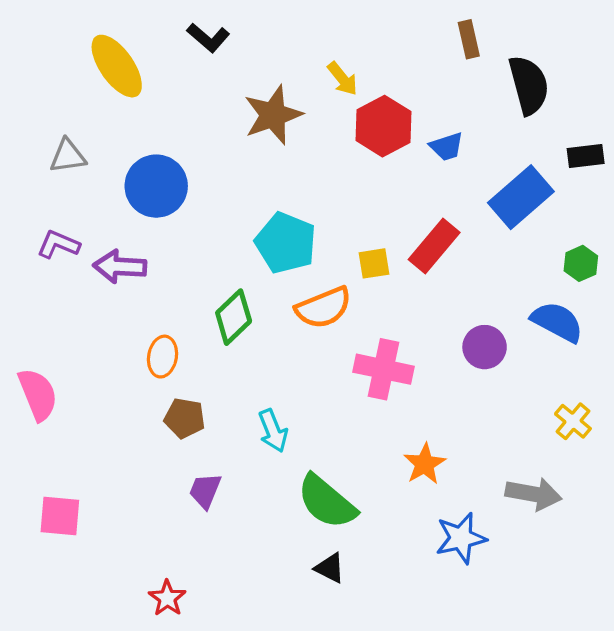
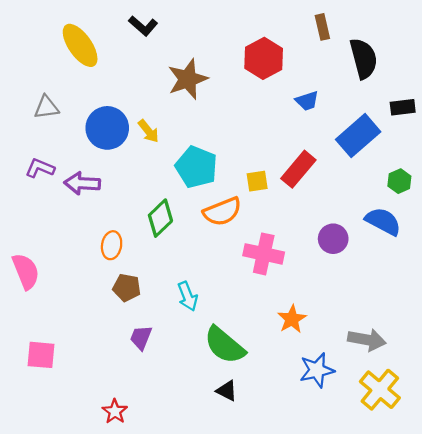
yellow arrow: (342, 79) -> (149, 131), moved
red hexagon: (384, 126) -> (264, 58), moved
yellow cross: (573, 421) -> (380, 390), moved, size x1.6

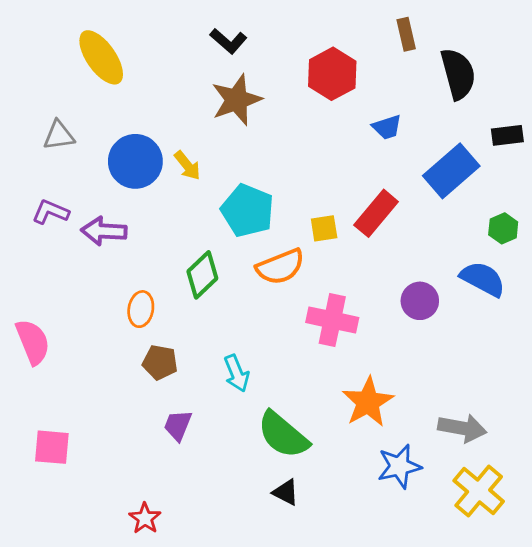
black L-shape: (143, 26) -> (228, 41), moved
orange star: (292, 319) -> (368, 402), size x1.4

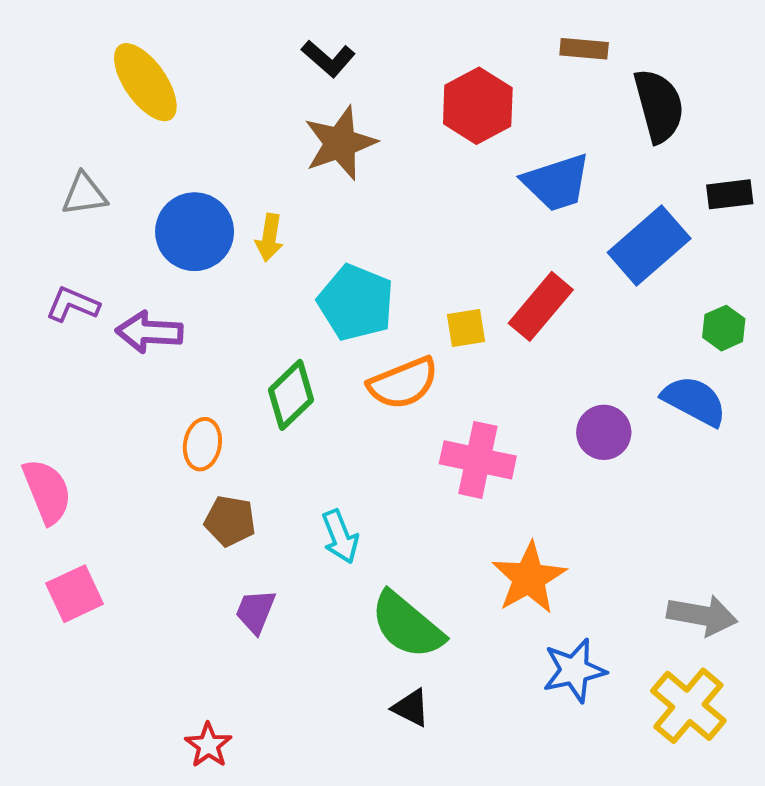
brown rectangle: (406, 34) -> (584, 49), turned -72
blue trapezoid: (387, 127) -> (557, 182), size x1.6
yellow arrow: (187, 165) -> (269, 238), turned 48
gray arrow: (462, 428) -> (702, 615), moved
pink square: (52, 447) -> (75, 594), moved, turned -30

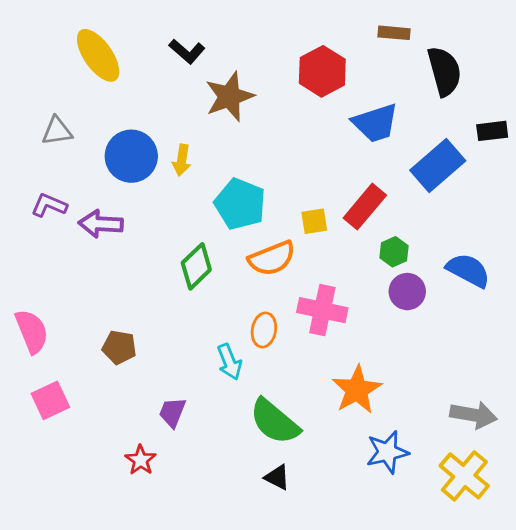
black L-shape: (328, 59) -> (187, 51), moved
green hexagon: (724, 328) -> (394, 252), moved
orange ellipse: (202, 444) -> (264, 330), moved
brown pentagon: (230, 521) -> (119, 347), moved
red star: (208, 745) -> (141, 460), moved

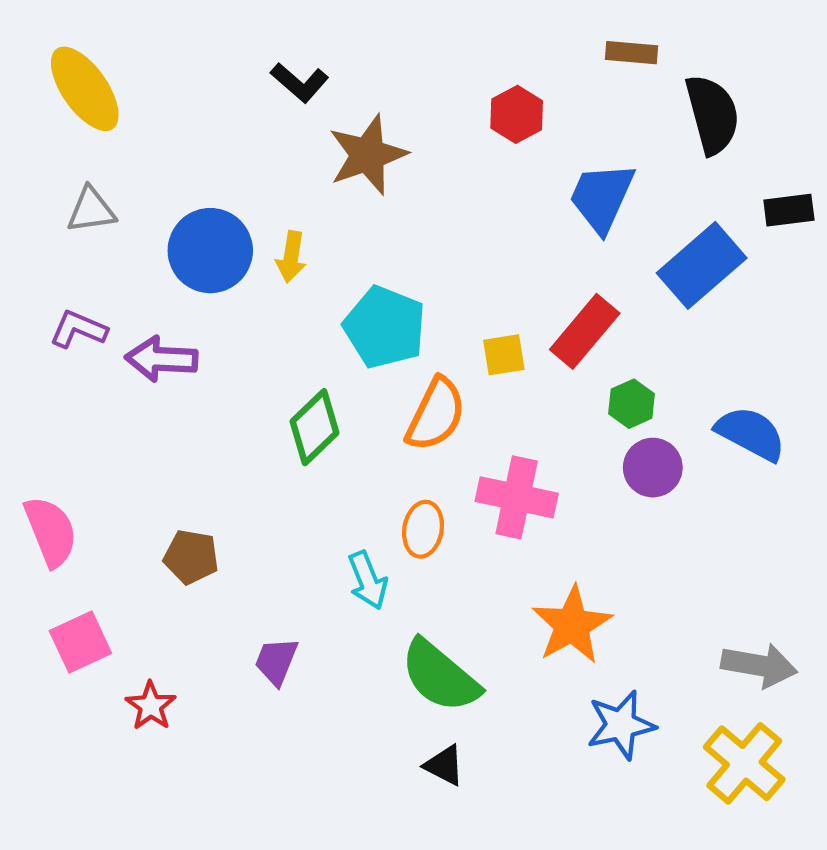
yellow ellipse: (98, 55) -> (85, 89), moved
red hexagon: (322, 71) -> (517, 114), size x0.7
blue trapezoid: (375, 123) -> (602, 197), turned 132
orange semicircle: (272, 258) -> (436, 414), turned -42
red star: (141, 460) -> (151, 706), moved

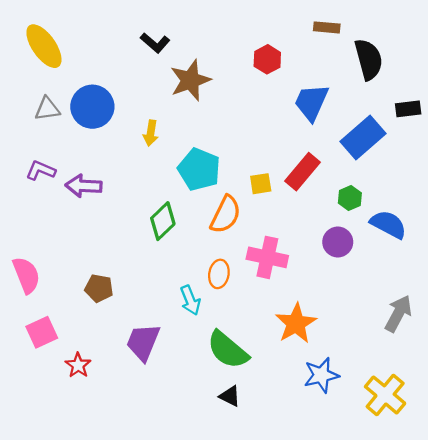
blue circle: (210, 251) -> (92, 107), moved
green hexagon: (632, 404) -> (350, 198), moved
purple trapezoid: (276, 661) -> (143, 342), size x1.5
gray arrow: (759, 665) -> (398, 314), moved, turned -72

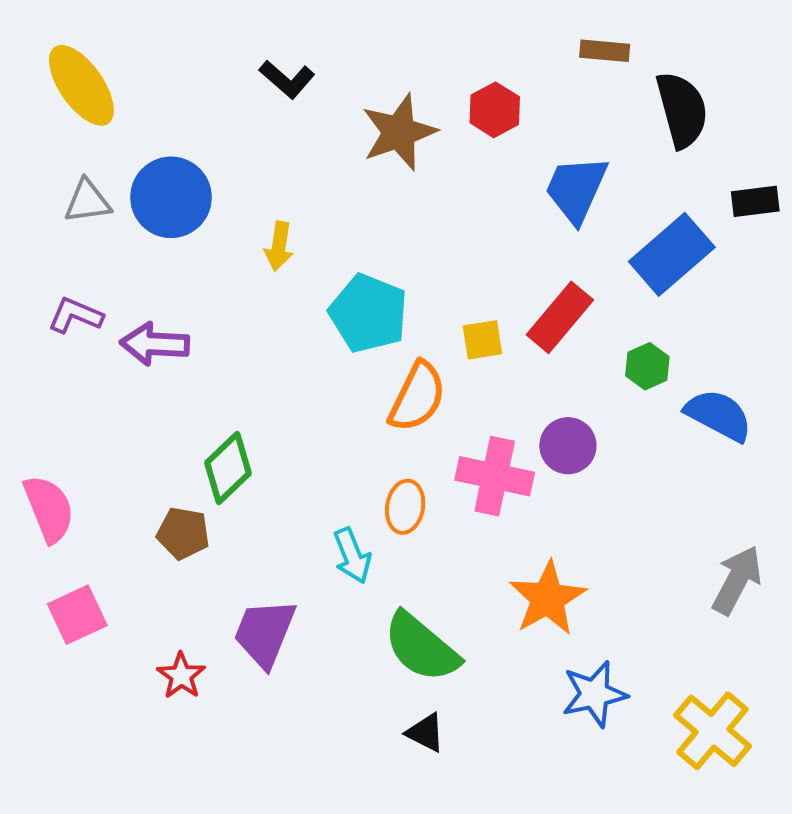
brown star: (190, 80) -> (399, 132), moved
green diamond: (163, 221) -> (228, 468), moved
purple circle: (338, 242) -> (568, 446), moved
red star: (78, 365) -> (181, 676), moved

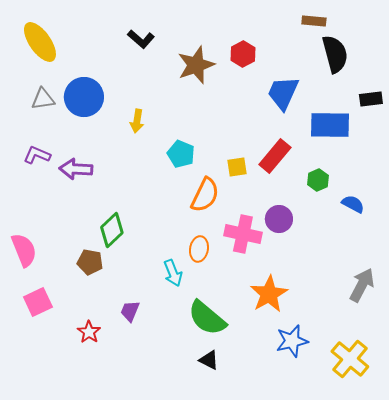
brown rectangle: (605, 51) -> (314, 21), moved
blue rectangle: (672, 254) -> (330, 125), turned 42
cyan pentagon: (368, 313) -> (181, 154), size x0.7
blue semicircle: (719, 415) -> (353, 204), size x0.7
purple trapezoid: (265, 633) -> (130, 311), size x0.6

